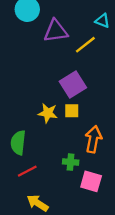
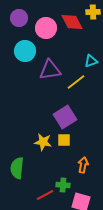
cyan triangle: (102, 21) -> (91, 61), turned -40
orange arrow: (93, 139) -> (83, 165), size x0.7
red line: (27, 171) -> (45, 195), moved

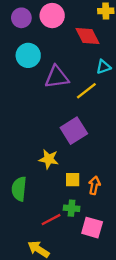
red diamond: (72, 22) -> (87, 36), moved
pink circle: (46, 28) -> (52, 16), moved
yellow square: (64, 140) -> (73, 180), moved

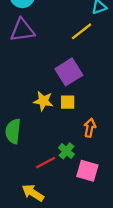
purple triangle: (57, 77) -> (22, 30), moved
yellow square: (73, 180) -> (68, 102), moved
green cross: (72, 208) -> (66, 151), turned 35

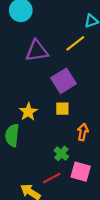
purple triangle: (22, 30) -> (37, 51), moved
yellow star: (43, 101) -> (28, 112), moved, turned 30
red line: (46, 163) -> (52, 178), moved

